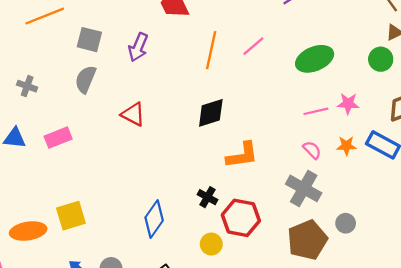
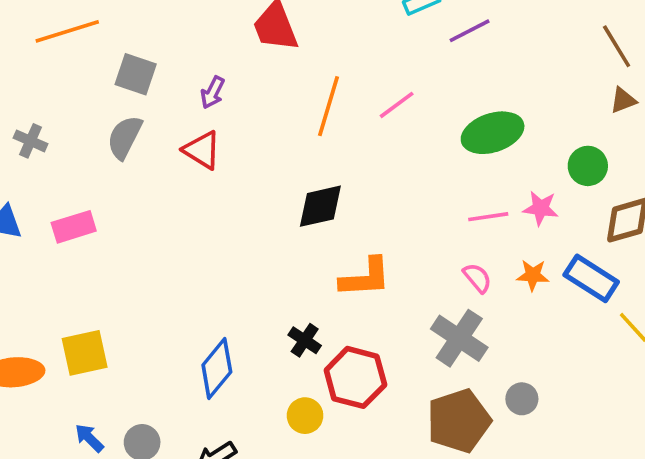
purple arrow: (138, 47) -> (213, 92), size x0.7
green circle: (381, 59) -> (588, 166), moved
red triangle: (133, 114) -> (202, 150), moved

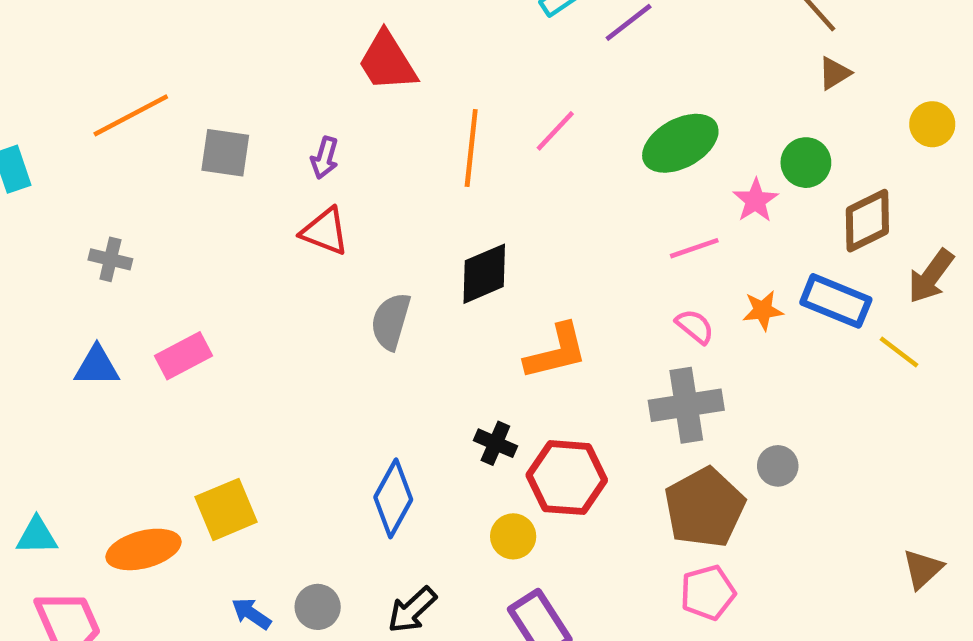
gray semicircle: (125, 137) -> (391, 321), moved
pink star: (541, 208) -> (755, 200), moved, turned -30
gray cross: (459, 338) -> (686, 405), turned -32

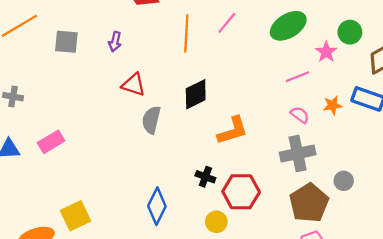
red triangle: (325, 231) -> (134, 85), moved

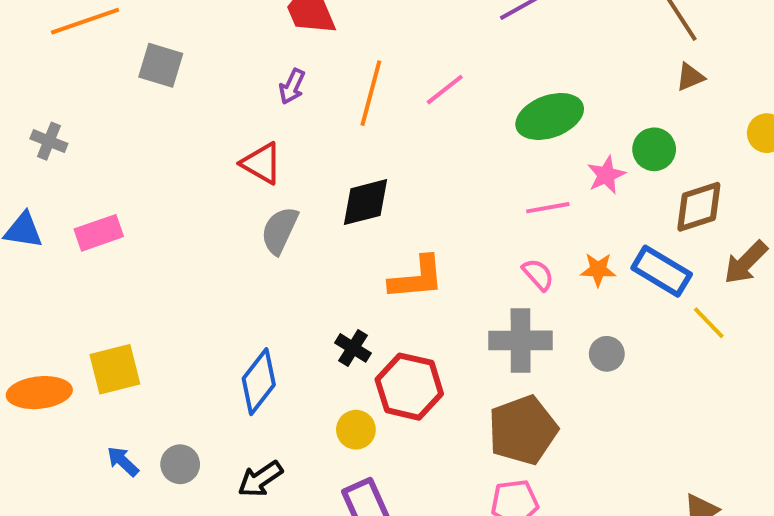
purple arrow: (115, 42) -> (292, 86), moved
gray circle: (344, 181) -> (607, 354), moved

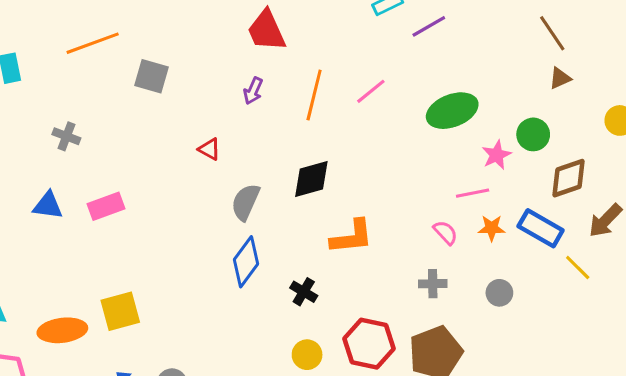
red triangle: (262, 163) -> (209, 149), moved, size x0.7
pink line: (548, 208) -> (473, 193), moved
gray cross: (521, 340) -> (433, 284), size x0.6
blue diamond: (259, 382) -> (246, 262), moved
red hexagon: (409, 387) -> (369, 344), moved

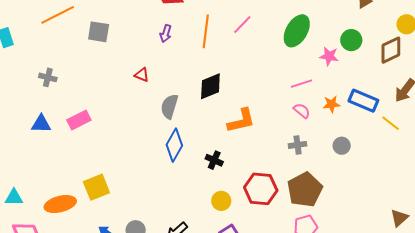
green ellipse: (452, 111) -> (297, 31), turned -32
pink star: (497, 155) -> (329, 56), turned -30
brown diamond: (568, 178) -> (391, 50), moved
pink line: (473, 193) -> (301, 84), moved

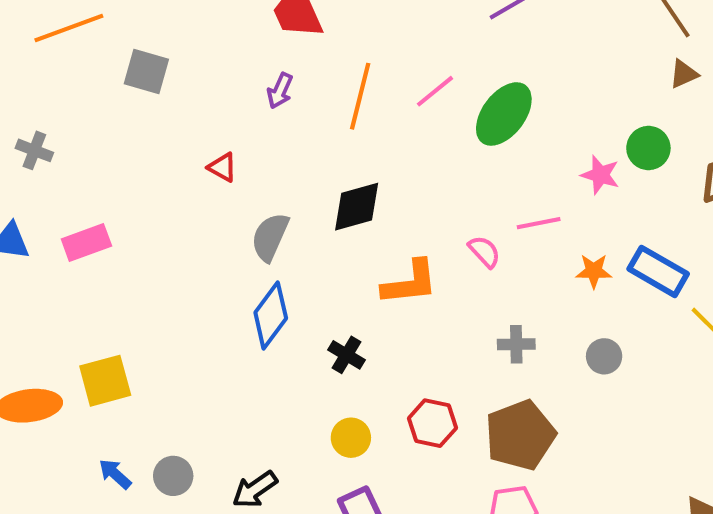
green ellipse: (297, 31) -> (504, 114), moved
pink semicircle: (302, 111) -> (484, 252), moved
red hexagon: (261, 189) -> (432, 423), size x0.7

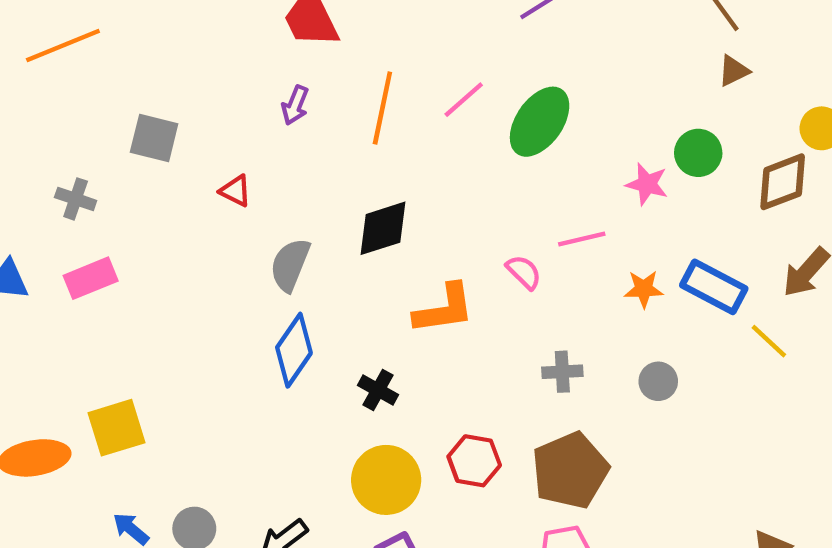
gray square: (146, 72) -> (154, 138), moved
gray cross: (34, 150) -> (76, 199), moved
yellow circle: (351, 438) -> (386, 480), size x1.6

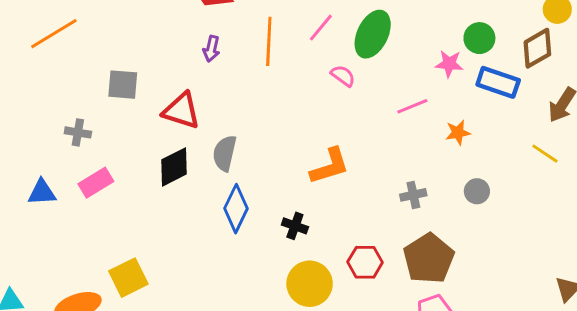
red triangle: (236, 191) -> (181, 111), size x1.8
black diamond: (383, 228) -> (174, 167), moved
pink semicircle: (524, 272) -> (343, 76), moved
blue rectangle: (714, 287) -> (498, 82), moved

